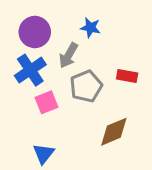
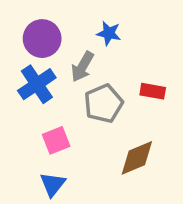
pink square: (46, 102) -> (56, 140), moved

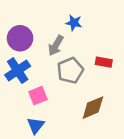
purple circle: (42, 39) -> (20, 38), moved
blue cross: (37, 84) -> (18, 71), moved

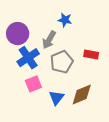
blue cross: (18, 71) -> (28, 58), moved
blue triangle: (36, 125) -> (56, 98), moved

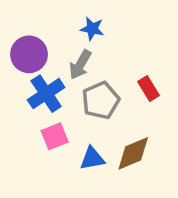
blue star: (65, 20) -> (92, 29), moved
red rectangle: (91, 55) -> (149, 88), turned 48
blue triangle: (56, 98) -> (92, 158), turned 42

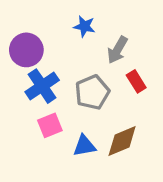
gray arrow: (80, 65) -> (117, 50), moved

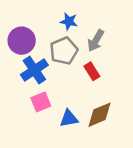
red rectangle: (136, 81) -> (92, 71), moved
gray pentagon: (92, 92) -> (64, 51), moved

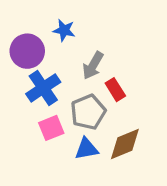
blue star: (69, 21) -> (64, 30), moved
gray arrow: (96, 41) -> (93, 66), moved
gray pentagon: (64, 51) -> (88, 112), moved

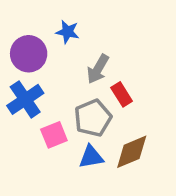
blue cross: (43, 88) -> (25, 99), moved

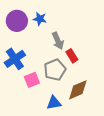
purple circle: (29, 54) -> (17, 21), moved
gray arrow: (98, 69) -> (58, 41), turned -54
blue triangle: (91, 157) -> (54, 103), moved

